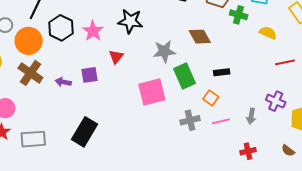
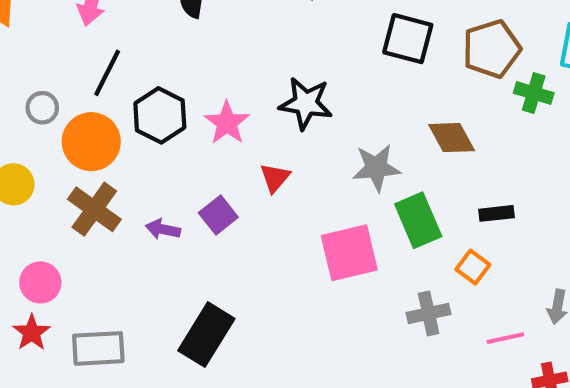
purple square: (89, 75) -> (218, 215), turned -30
pink line: (221, 121) -> (505, 338), moved

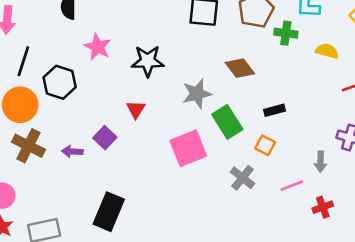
pink star: (227, 123) -> (98, 47), moved
gray cross: (429, 313) -> (242, 178), turned -30

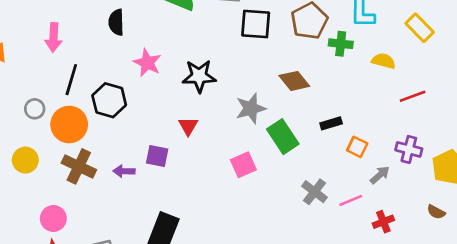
purple square: (105, 138) -> (157, 156), turned -30
orange square: (265, 145) -> (357, 147), moved
pink square: (188, 148) -> (243, 165), size x0.7
gray arrow: (321, 162) -> (380, 175), turned -132
gray cross: (242, 178) -> (315, 192), moved

